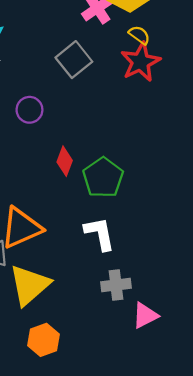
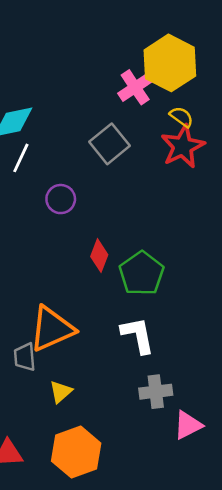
yellow triangle: (29, 285) -> (61, 392), size x0.5
orange hexagon: (44, 340) -> (76, 452), size x1.4

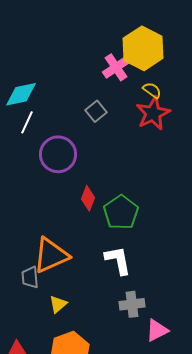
gray square: (109, 144) -> (96, 111), size x0.7
purple circle: (61, 199) -> (58, 154), size x1.6

